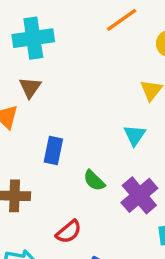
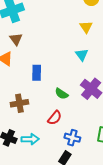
green semicircle: (94, 180) -> (62, 94), moved

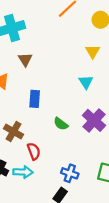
brown triangle: (16, 39) -> (25, 59), moved
brown cross: (19, 103) -> (13, 131), turned 36
red semicircle: (55, 118) -> (34, 151), moved, turned -63

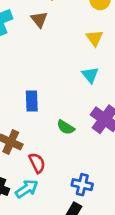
brown triangle: (25, 59) -> (39, 19), moved
cyan arrow: (23, 172) -> (27, 189), turned -30

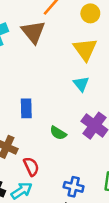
brown triangle: (39, 19) -> (33, 32), size x1.5
yellow triangle: (95, 38) -> (85, 49), size x1.5

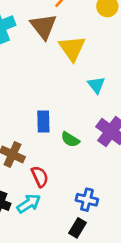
yellow triangle: (85, 49) -> (72, 48), moved
blue rectangle: (26, 108) -> (43, 121), moved

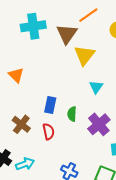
green semicircle: (70, 140) -> (72, 114), moved, turned 48
red semicircle: (40, 177) -> (48, 132), moved

